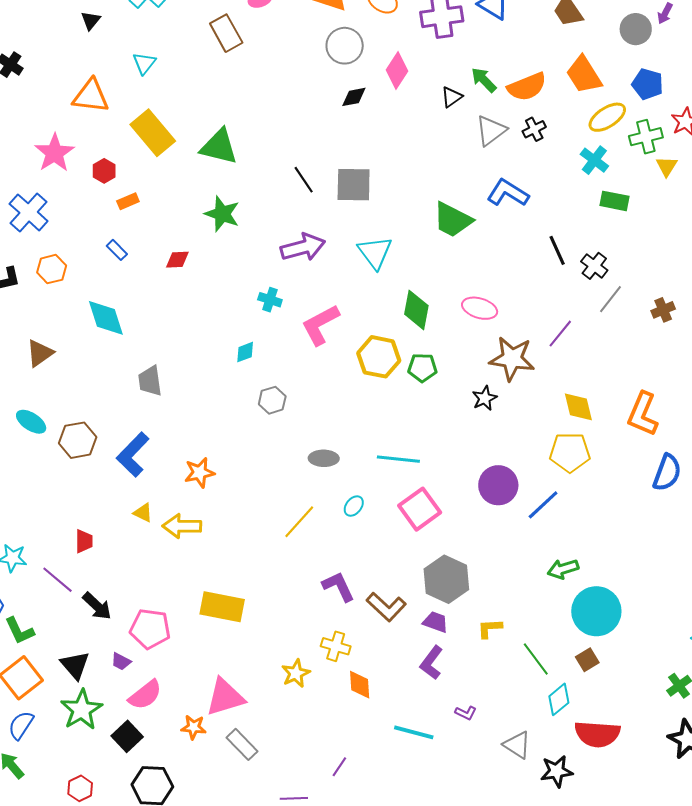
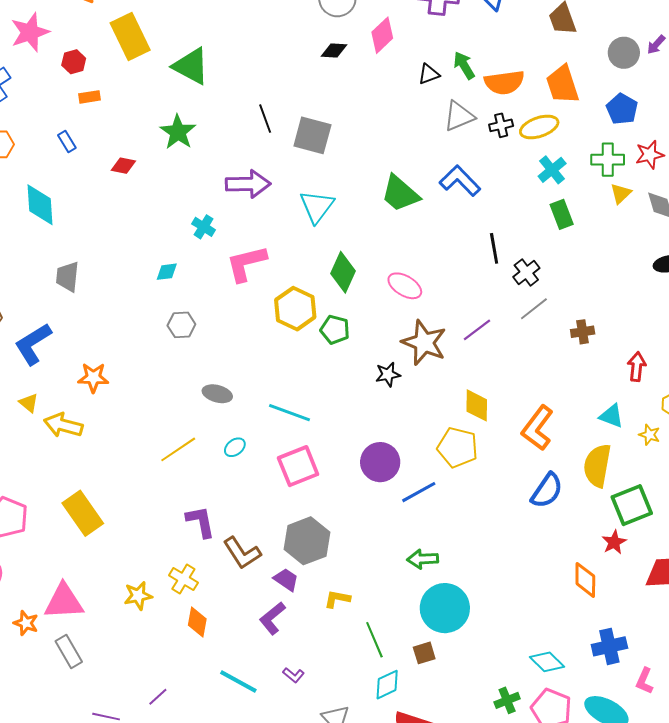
yellow ellipse: (607, 117) -> (539, 127), moved
green rectangle: (615, 201) -> (562, 214), turned 44
yellow rectangle: (222, 607) -> (83, 513), turned 30

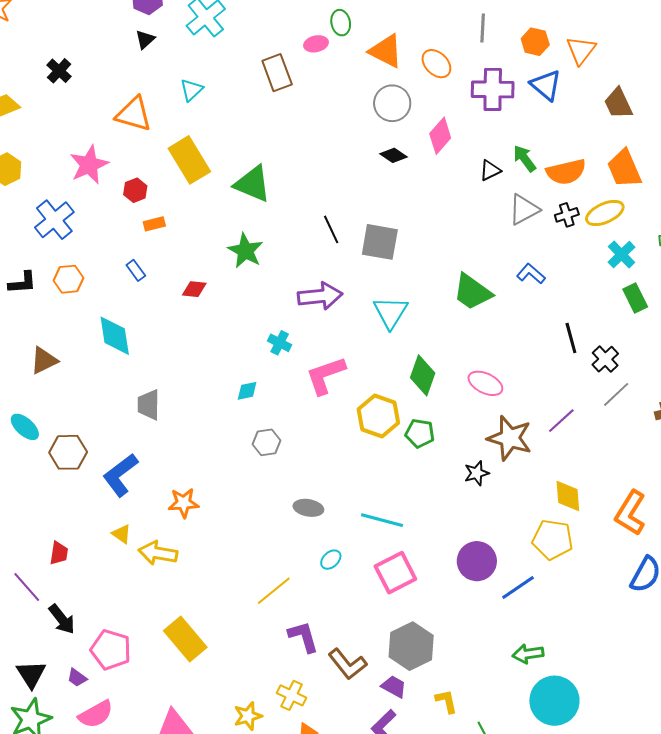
black diamond: (334, 50) -> (394, 155), turned 36
blue L-shape: (460, 181) -> (531, 274), size x0.7
yellow line: (178, 449) -> (274, 591), moved
yellow L-shape: (337, 599) -> (446, 701), turned 72

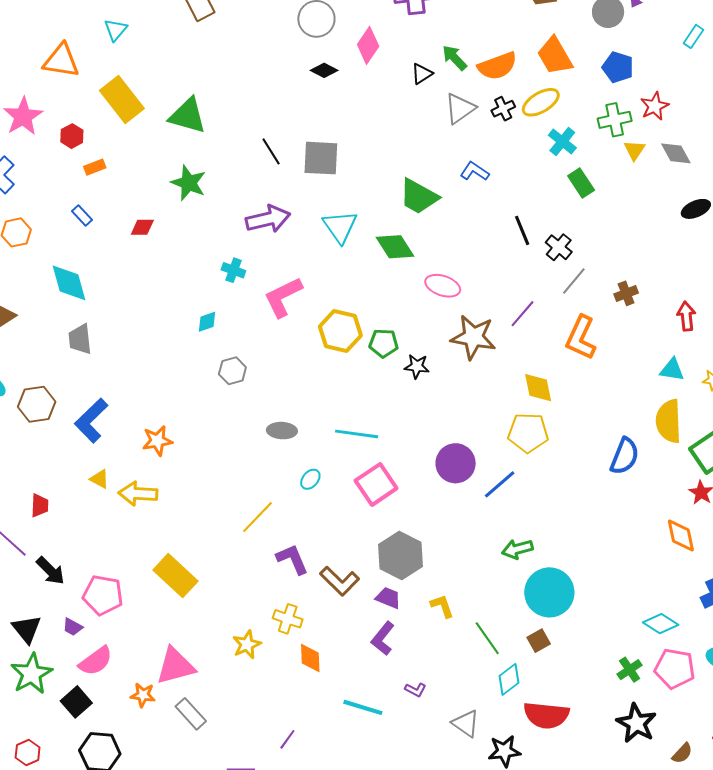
green diamond: (423, 375) -> (395, 247), moved, turned -45
gray trapezoid: (149, 405) -> (80, 339), moved
black star: (477, 473) -> (417, 366), moved, turned 30
orange L-shape: (630, 513) -> (581, 338), moved

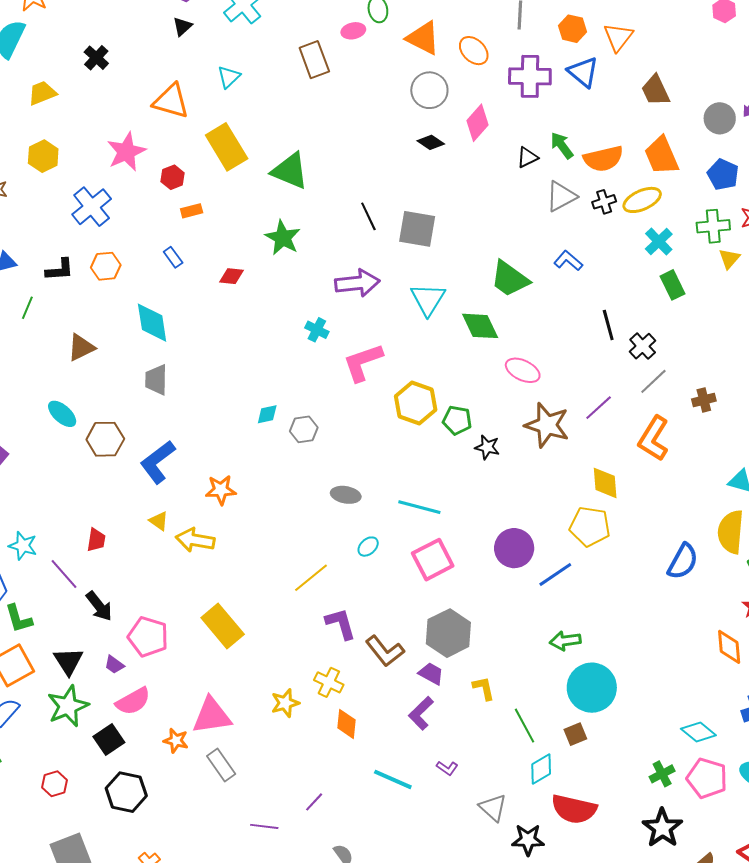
cyan diamond: (207, 322) -> (267, 414), moved

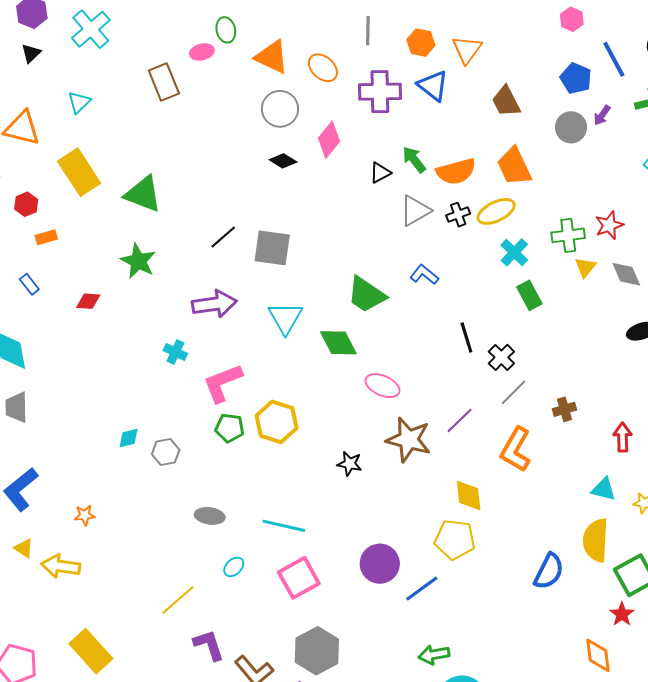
blue pentagon: (723, 174) -> (576, 78), moved
black line: (368, 216) -> (223, 237), turned 76
green pentagon: (457, 420) -> (230, 428), moved
orange star: (221, 490) -> (85, 515), size x0.7

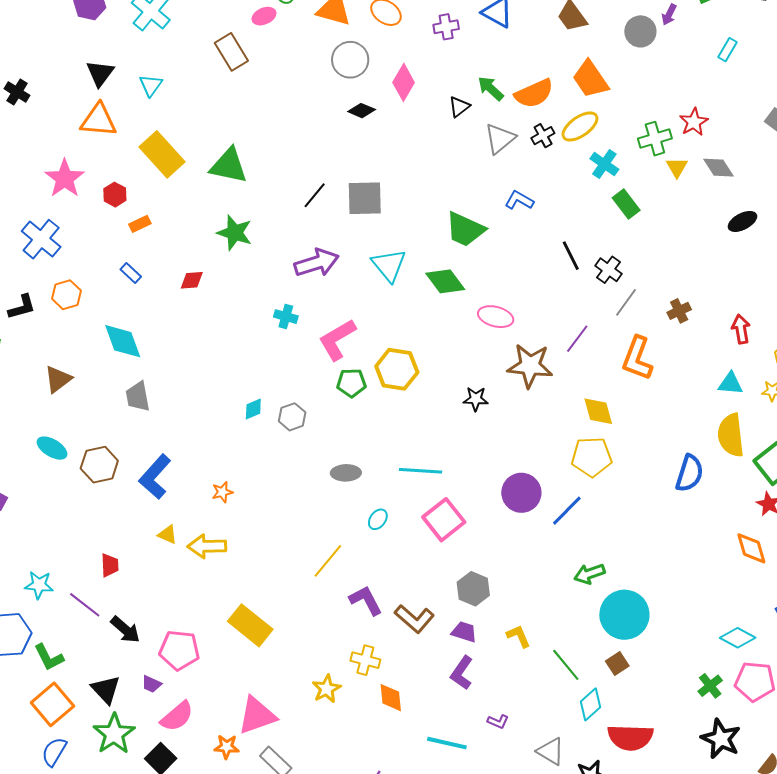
black triangle: (31, 53) -> (100, 73), moved, size x1.4
purple cross: (380, 92) -> (446, 27), size x0.6
gray hexagon: (317, 651) -> (473, 589), size x0.7

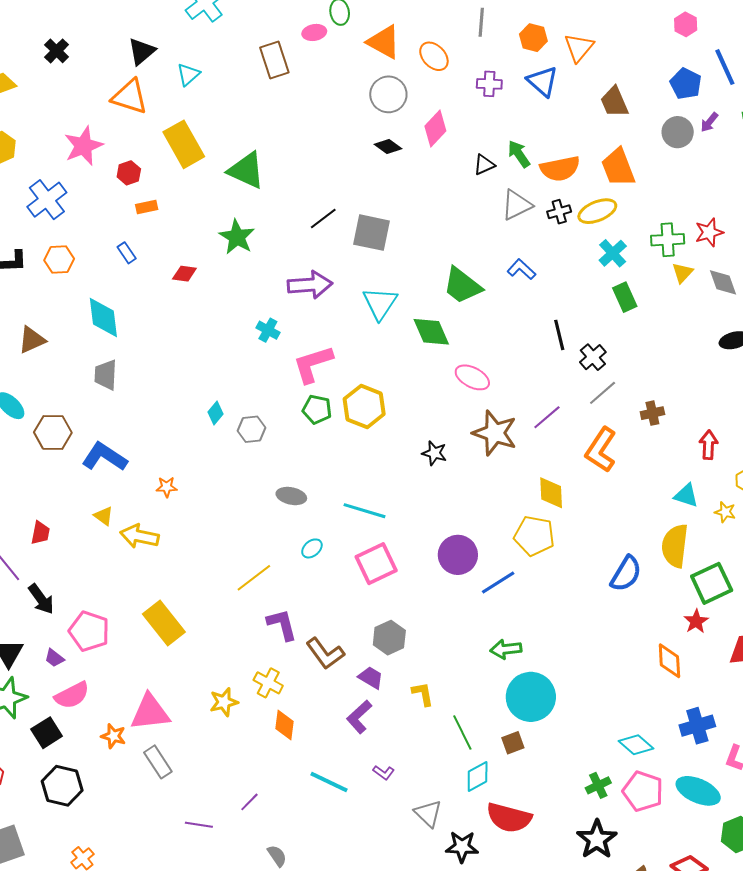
cyan diamond: (253, 409) -> (216, 413), turned -40
blue L-shape: (155, 477) -> (104, 457), turned 69

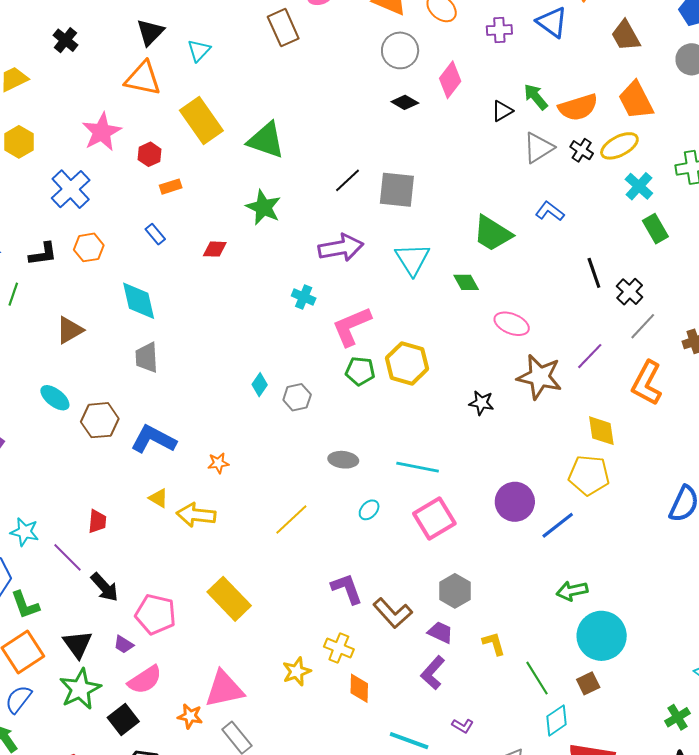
black cross: (559, 212) -> (582, 150), turned -35
green diamond: (431, 332) -> (466, 282), size x0.7
yellow line: (254, 578) -> (291, 520), moved

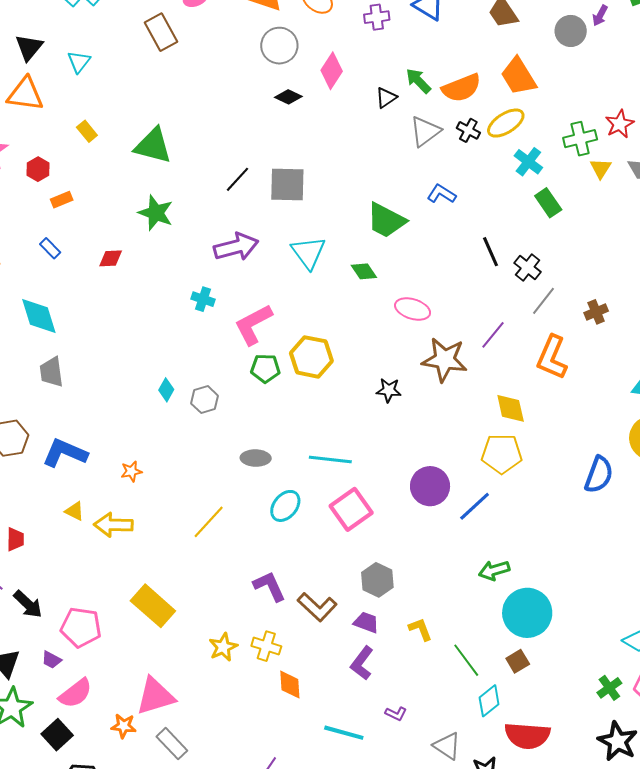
yellow rectangle: (201, 120) -> (87, 131), size x0.5
cyan ellipse: (369, 510) -> (285, 506), size x1.5
yellow star: (297, 671) -> (223, 647), moved

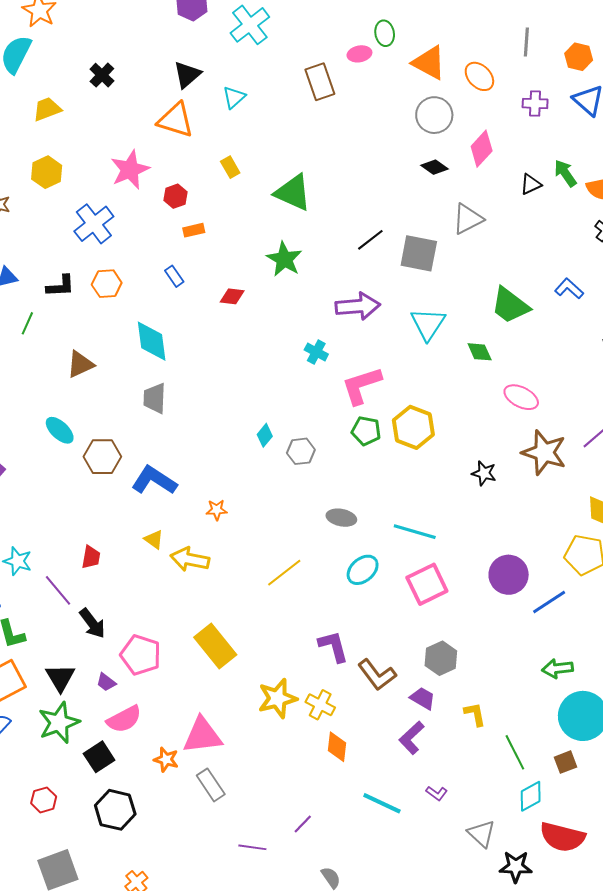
gray triangle: (425, 131) -> (468, 219), moved
yellow star: (223, 647) -> (277, 698), size x1.4

